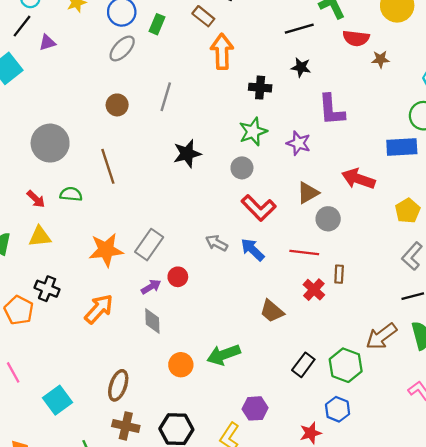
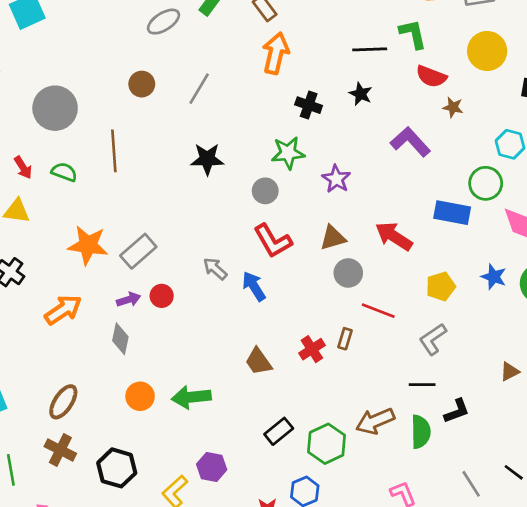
purple L-shape: (332, 110) -> (410, 142), moved, turned 128
red line: (304, 253) -> (378, 311), moved

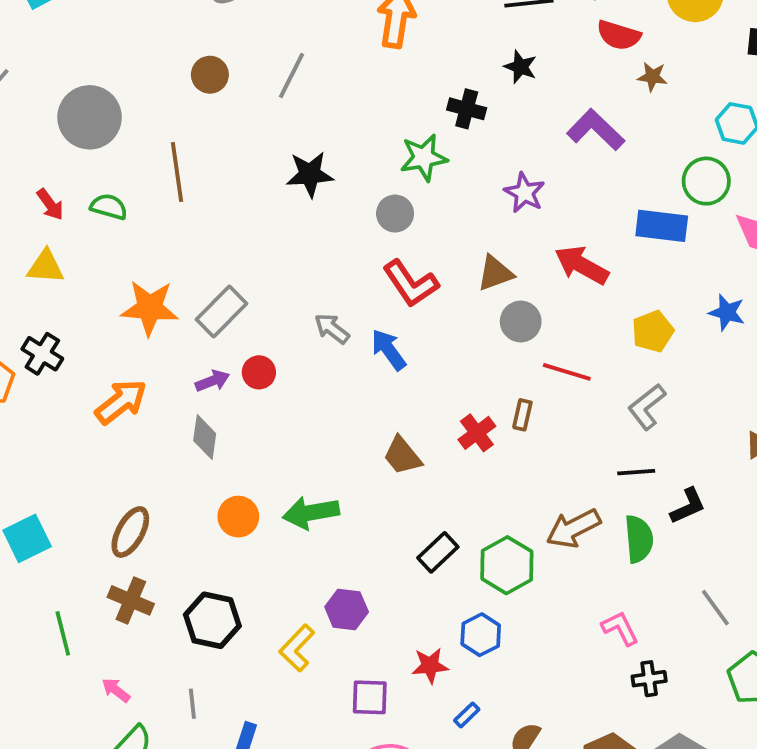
black cross: (309, 105) -> (467, 109), moved
purple star: (336, 179) -> (525, 193), moved

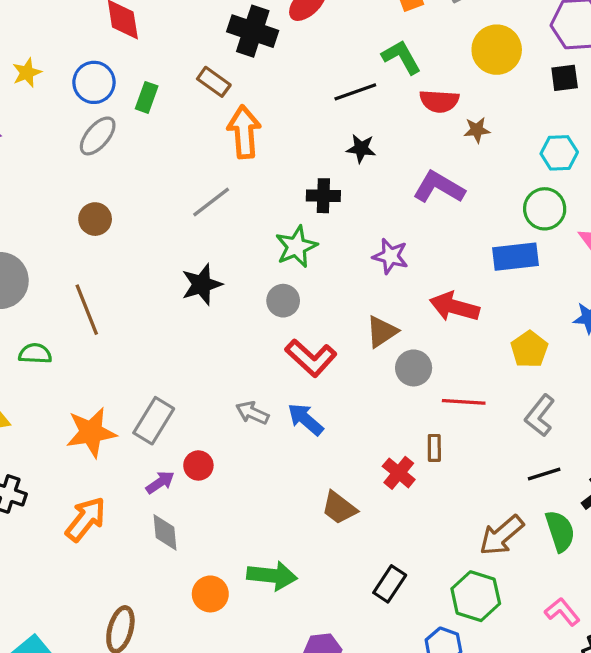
gray line: (291, 76) -> (211, 202), moved, turned 39
green arrow: (311, 513) -> (272, 576), turned -150
green hexagon: (507, 565) -> (476, 596), moved

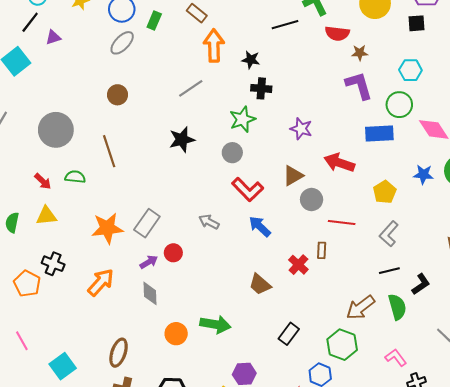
black star: (361, 149) -> (251, 60), moved
purple L-shape: (439, 187) -> (359, 85), moved, turned 40
blue arrow: (306, 419) -> (260, 226), moved

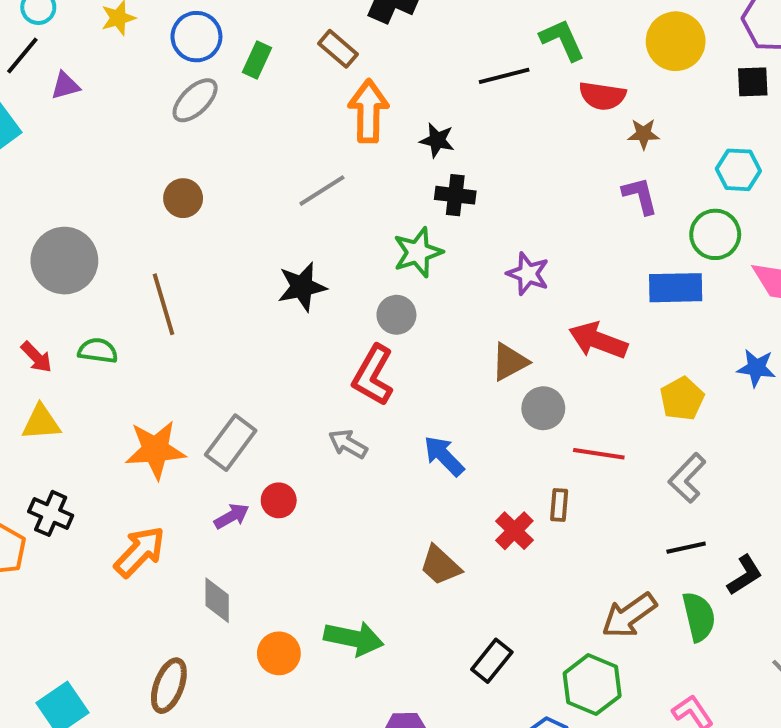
purple L-shape: (359, 85) -> (640, 196), size x0.7
red L-shape: (248, 189) -> (373, 375), moved, turned 72
gray diamond: (150, 293) -> (217, 600), moved

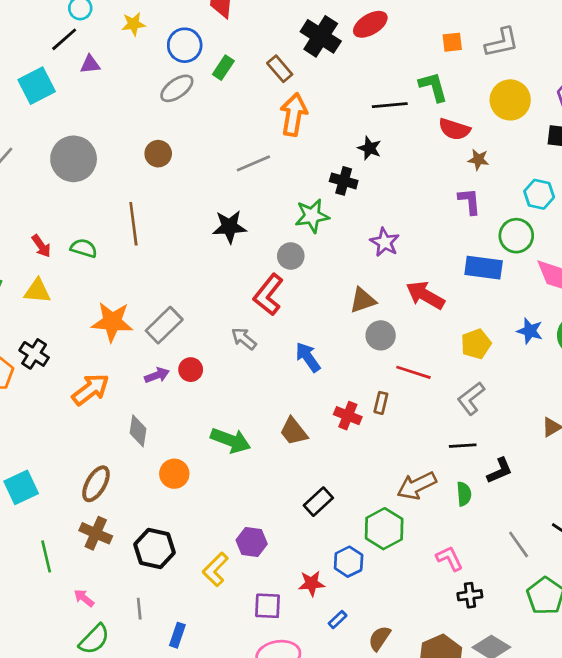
black star: (437, 140) -> (370, 148), moved
gray circle: (64, 261) -> (74, 159), moved
red cross: (514, 531) -> (348, 416), turned -32
green semicircle: (699, 617) -> (464, 494), size x0.7
green arrow: (354, 638) -> (231, 440), moved

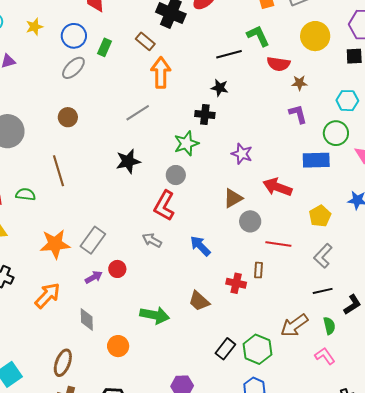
green hexagon: (384, 529) -> (257, 349), moved
pink L-shape: (449, 558) -> (325, 356), moved

